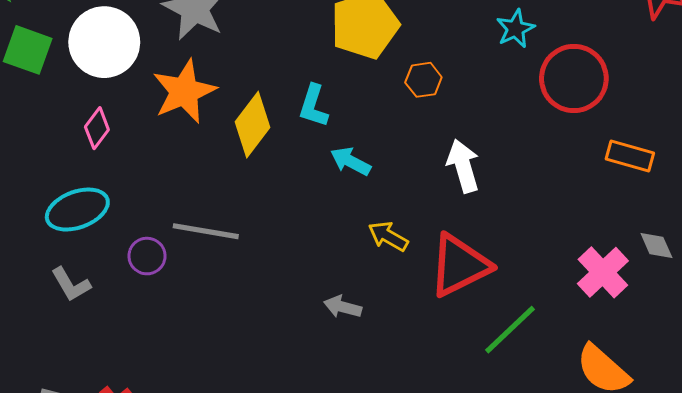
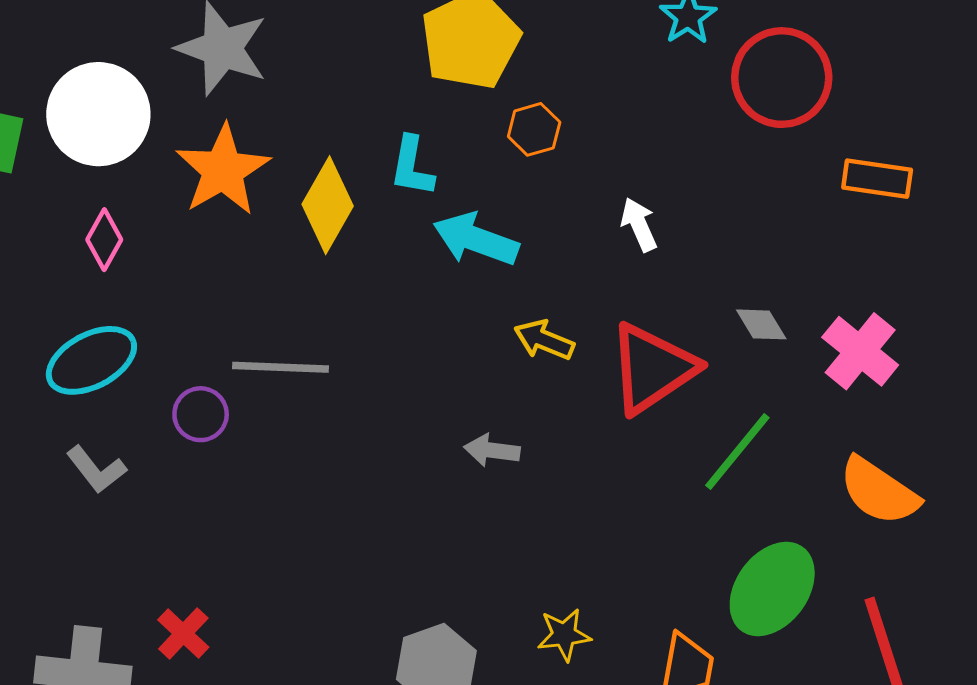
orange hexagon: (423, 80) -> (534, 129), moved
cyan arrow: (351, 161) -> (476, 239), size x1.4
white arrow: (463, 166) -> (639, 225), size x0.7
gray diamond: (656, 246) -> (761, 324), moved

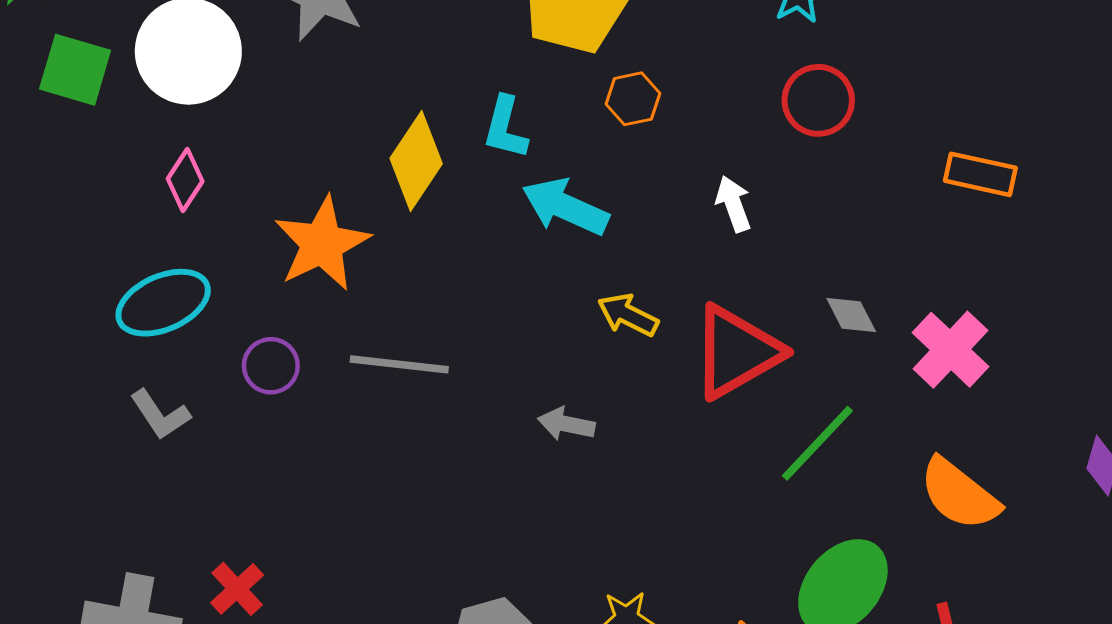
red circle: (782, 78) -> (818, 100), moved, size x0.7
orange star: (223, 170) -> (322, 244), moved
gray line: (281, 367) -> (399, 364), moved

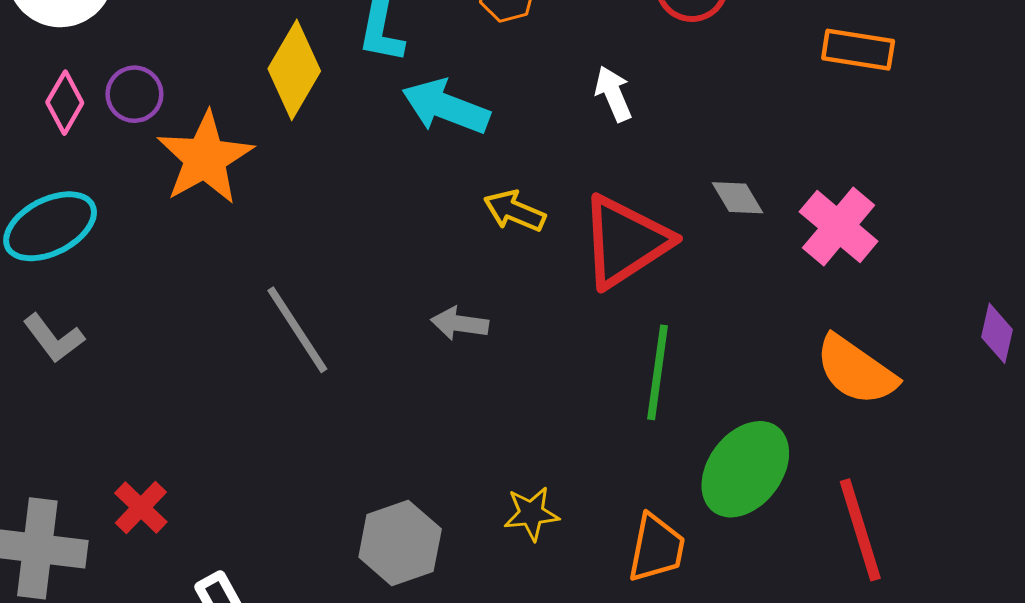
gray line: (399, 364) -> (297, 330), moved, turned 54
purple circle: (271, 366) -> (134, 94), moved
green line: (817, 443) -> (658, 372), moved, turned -32

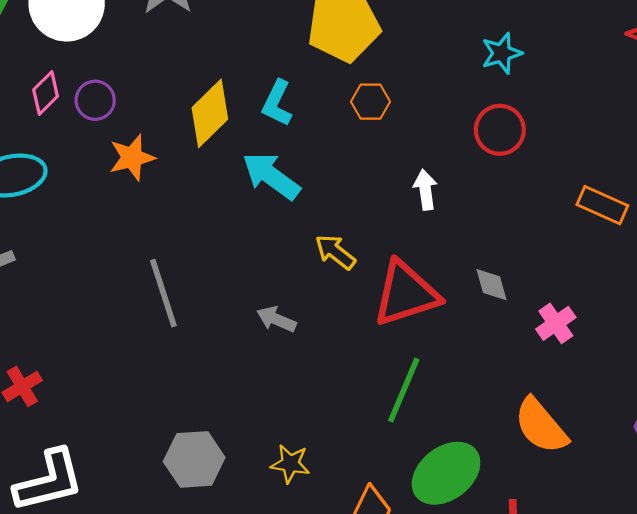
cyan arrow: (446, 107) -> (271, 176), moved
orange star: (205, 158) -> (132, 158), size x0.7
pink cross: (839, 226) -> (556, 323), size x0.7

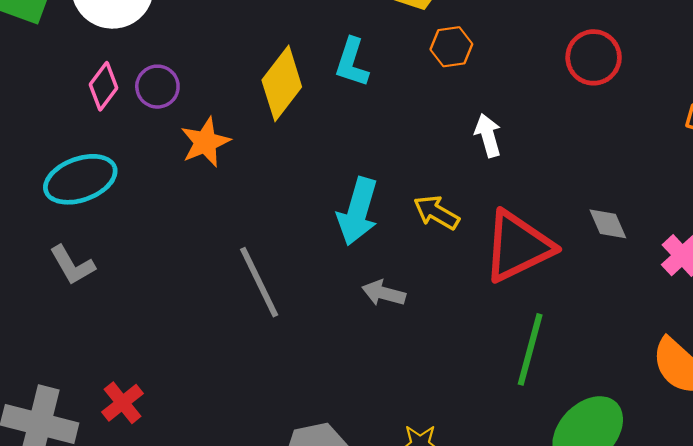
cyan arrow: (271, 176) -> (358, 211), moved, turned -102
white arrow: (425, 190) -> (488, 135), moved

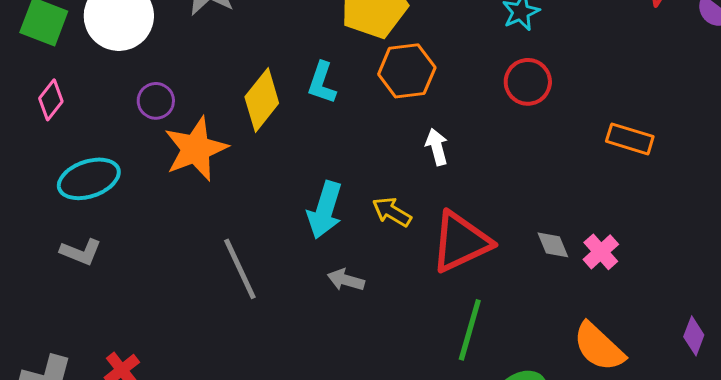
orange hexagon: (451, 47) -> (407, 71), size x1.6
pink diamond: (103, 86) -> (51, 100), moved
orange star: (205, 142) -> (196, 149), size x1.5
gray diamond: (608, 224) -> (553, 245), moved
gray L-shape: (72, 265) -> (81, 252), turned -39

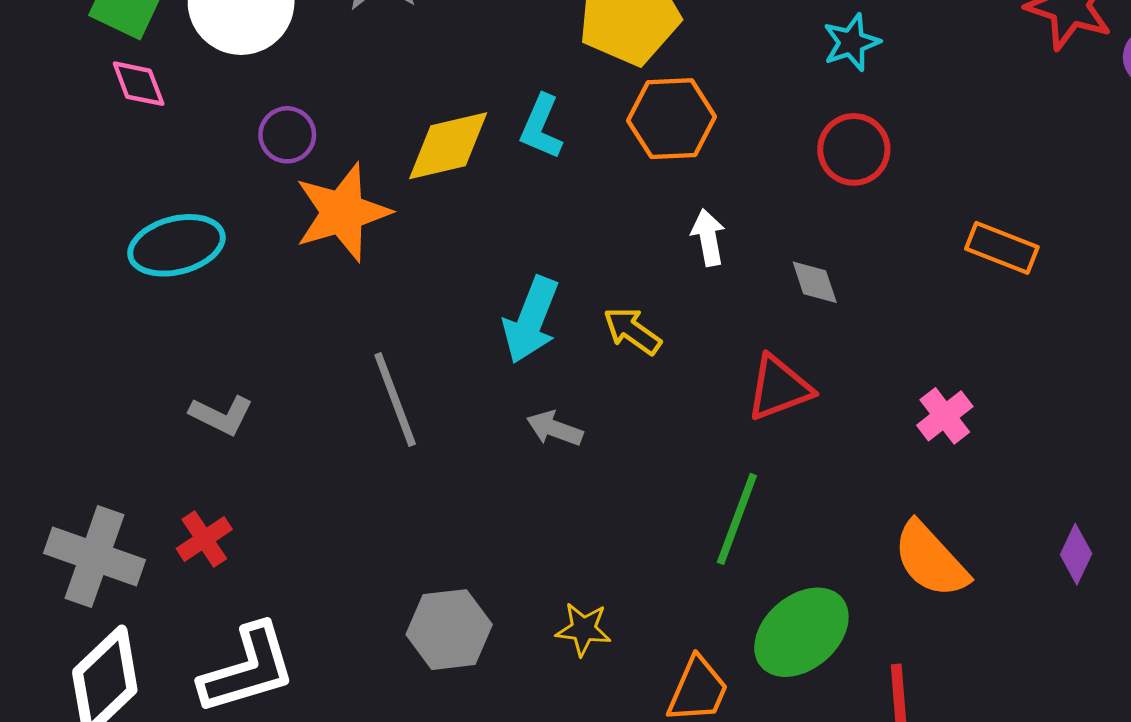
pink diamond: (51, 100) -> (139, 84), moved, turned -63
yellow diamond: (262, 100) -> (448, 146), turned 34
red triangle: (461, 242) -> (779, 388), moved, size x0.7
gray diamond: (553, 245) -> (815, 282), moved
gray L-shape: (81, 252) -> (221, 415), moved

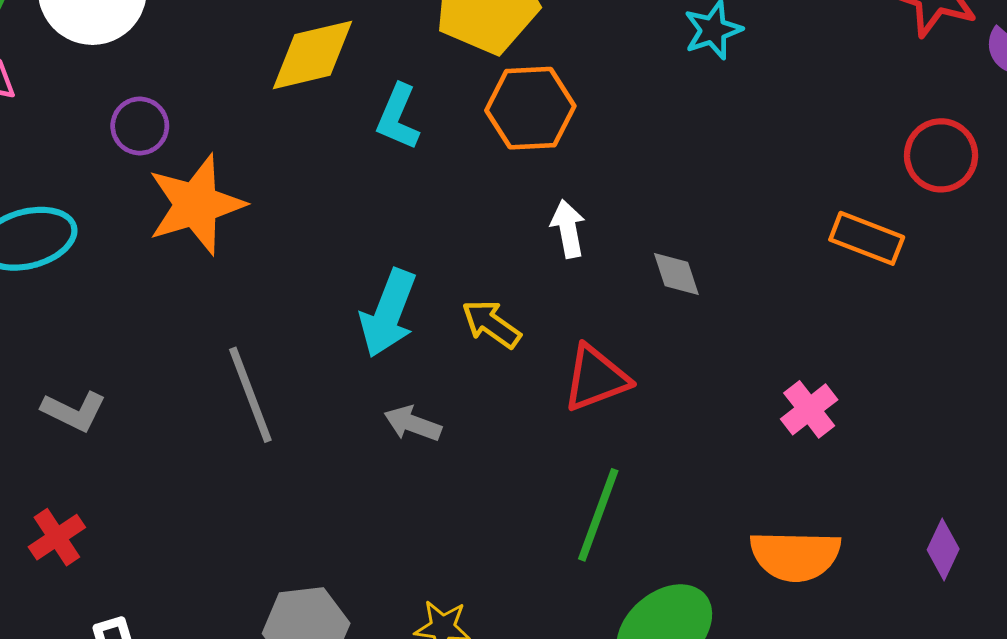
yellow diamond: (448, 146) -> (312, 55), moved
red circle: (854, 149) -> (941, 155), moved
red triangle: (779, 388) -> (596, 378), moved
orange semicircle: (931, 560) -> (795, 556), turned -46

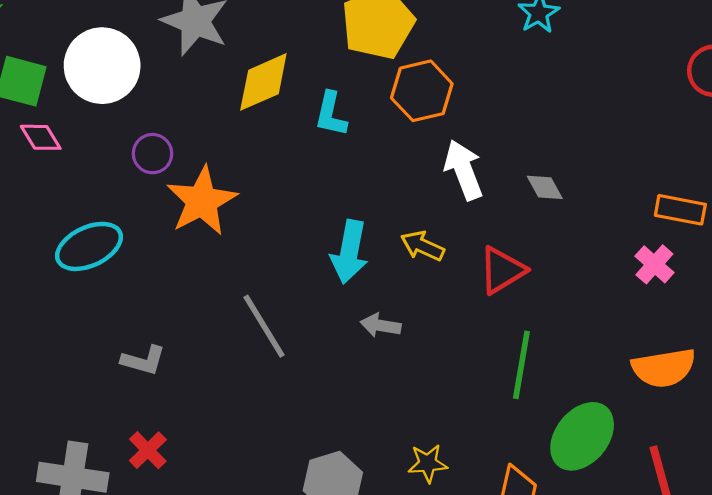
white arrow: (568, 229) -> (464, 170), size x1.5
orange rectangle: (867, 238) -> (680, 210), moved

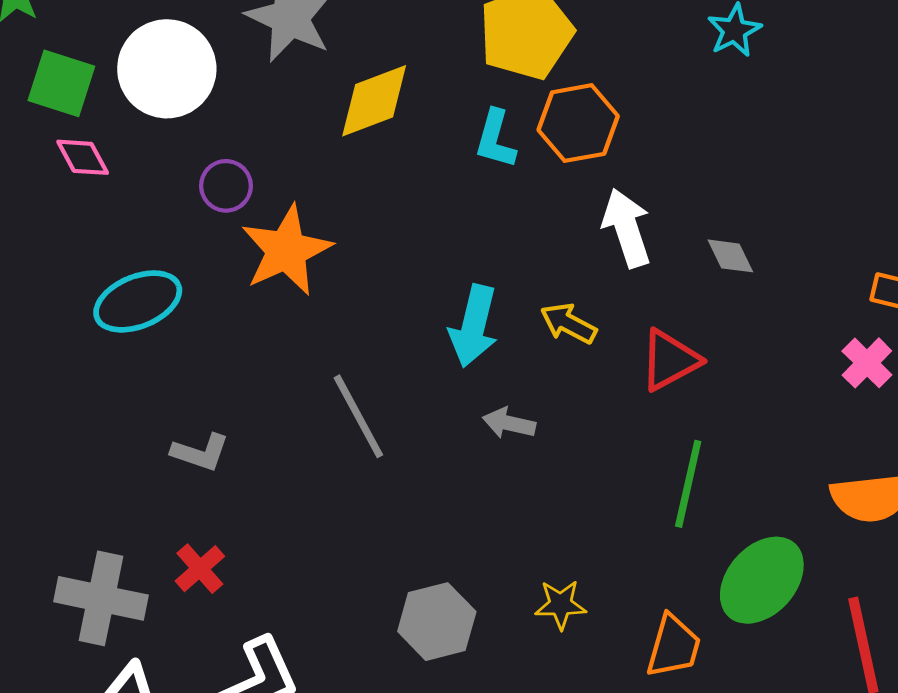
cyan L-shape: (331, 114) -> (495, 139), moved

